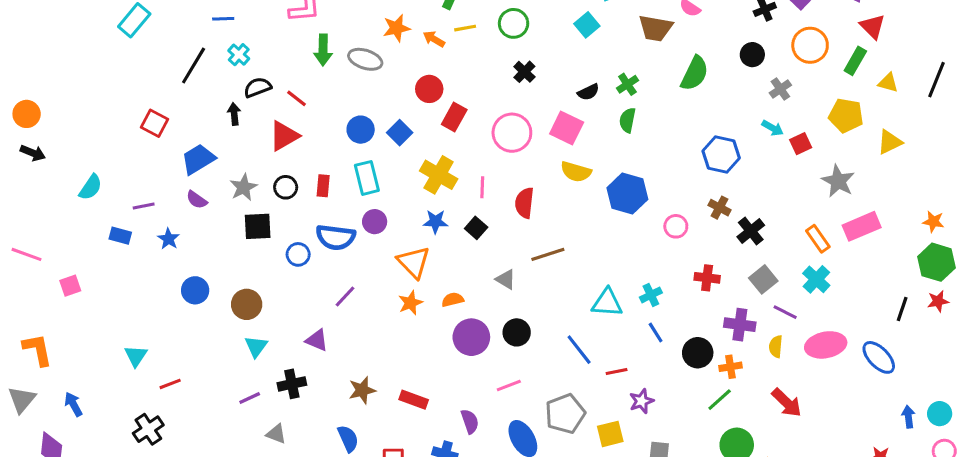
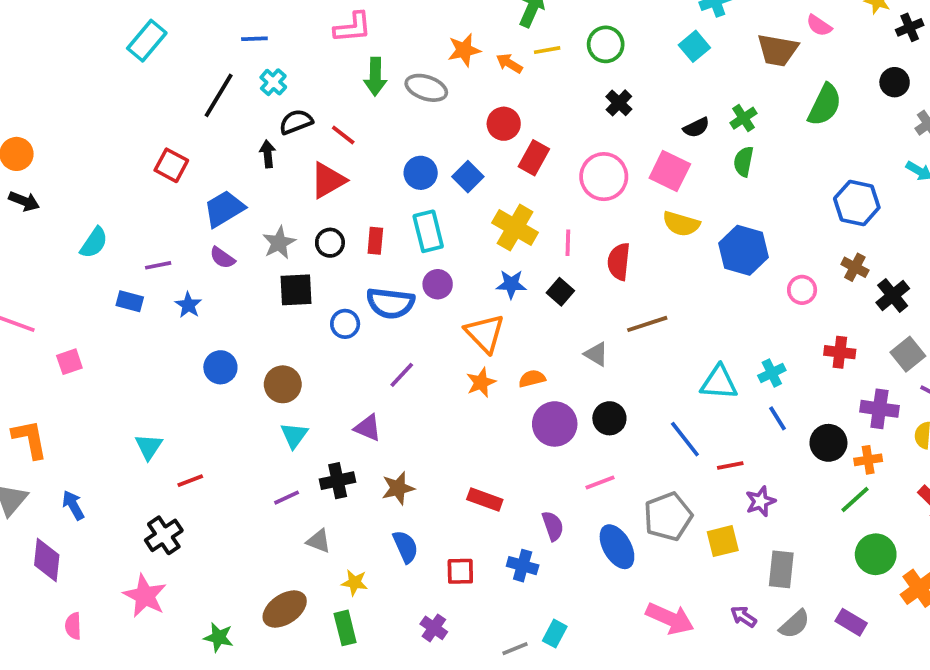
brown star: (362, 390) -> (398, 488), moved

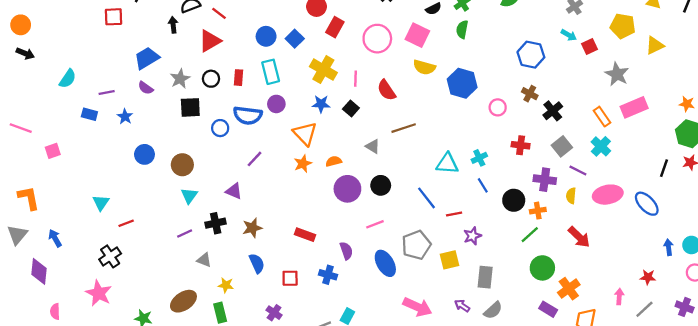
red square: (171, 165) -> (114, 17), moved, turned -30
red semicircle: (619, 262) -> (386, 90), turned -40
purple rectangle: (851, 622) -> (548, 309), moved

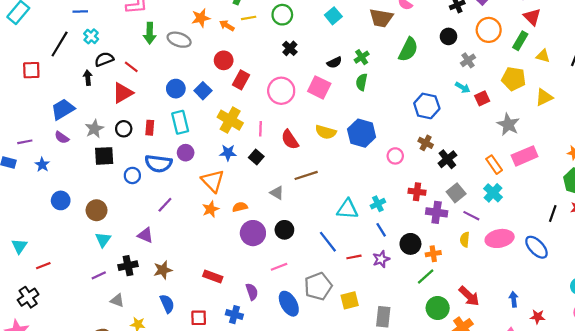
yellow semicircle: (424, 67) -> (326, 132), moved
purple cross: (545, 180) -> (437, 212), moved
purple star: (472, 236) -> (381, 259), moved
red arrow: (579, 237) -> (469, 296), moved
blue arrow: (669, 247) -> (514, 299), moved

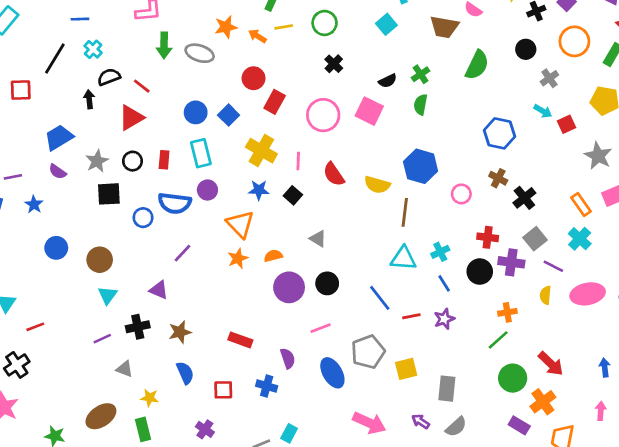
yellow semicircle: (326, 132) -> (377, 185), moved
brown line: (306, 175) -> (405, 212), moved, turned -65
black circle: (410, 244) -> (480, 272), moved

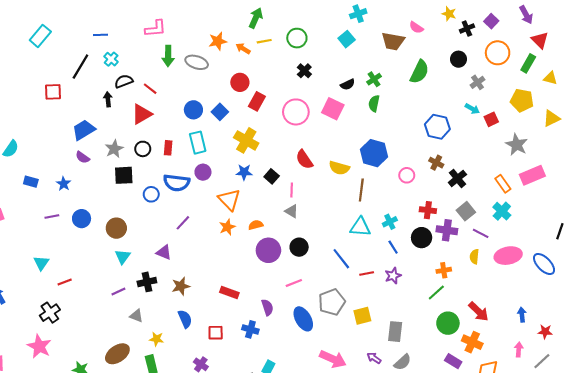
pink line: (298, 161) -> (292, 190), moved
purple line: (13, 177) -> (52, 216), moved
orange cross: (543, 402) -> (472, 342), turned -30

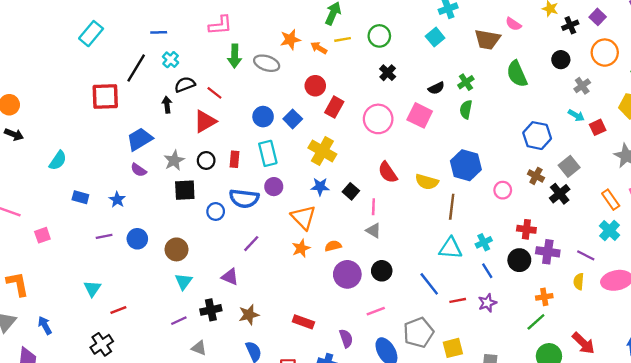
green semicircle: (419, 72) -> (517, 74), turned 130
red square: (53, 92) -> (105, 96), size x1.4
gray square: (466, 211) -> (569, 166), moved

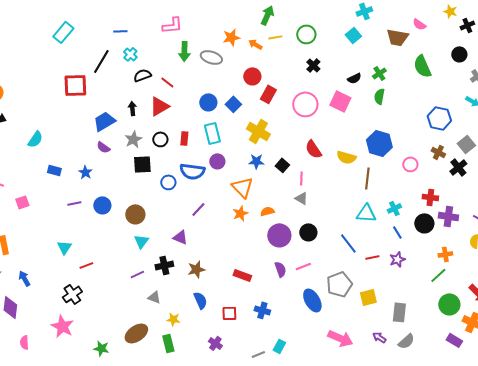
black arrow: (167, 105) -> (132, 108), moved
purple semicircle: (346, 338) -> (280, 269), moved

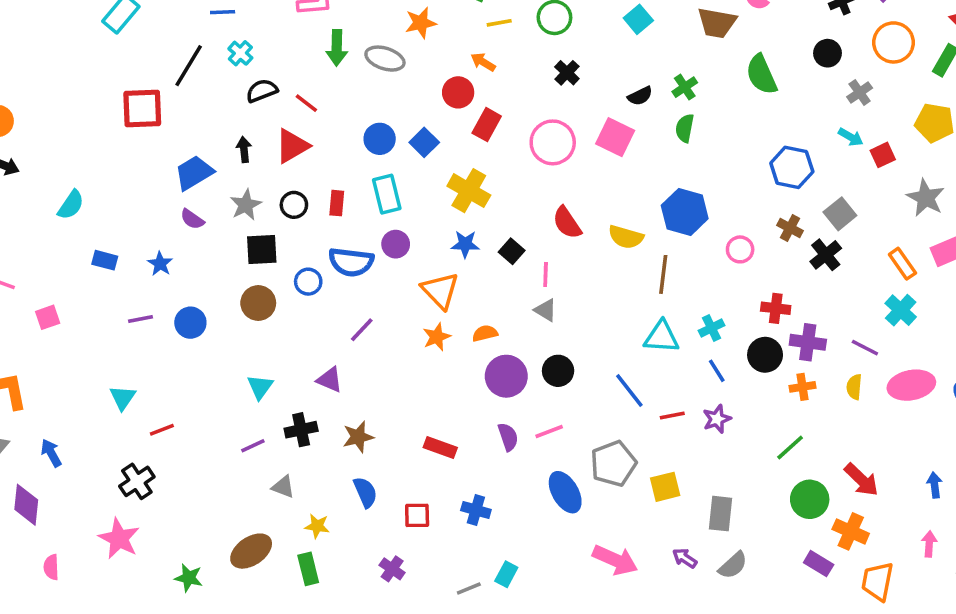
orange arrow: (255, 44) -> (483, 62), moved
brown circle: (135, 214) -> (258, 303), moved
orange cross: (445, 254) -> (803, 387), moved

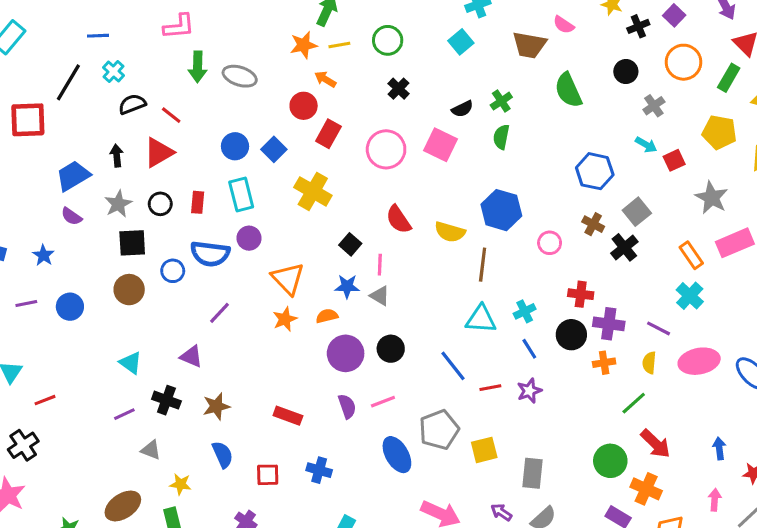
orange star: (421, 23) -> (304, 45), moved
blue star: (465, 244) -> (347, 286), moved
cyan triangle: (260, 387) -> (131, 363), turned -30
black cross: (301, 430) -> (166, 400), turned 32
green line: (790, 448) -> (634, 403), moved

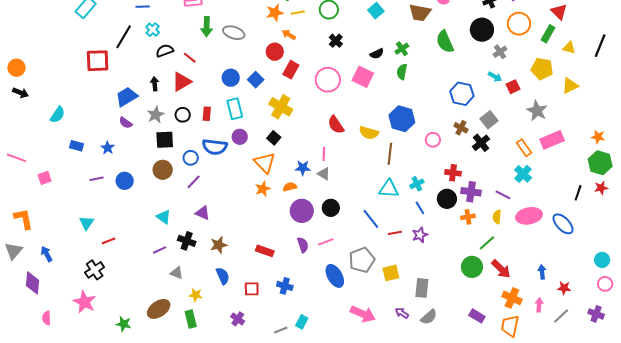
black circle: (626, 72) -> (482, 30), size x1.5
black square: (350, 244) -> (274, 138), moved
purple line: (219, 313) -> (194, 182), moved
green circle: (610, 461) -> (472, 267), moved
orange cross: (646, 489) -> (512, 298), moved

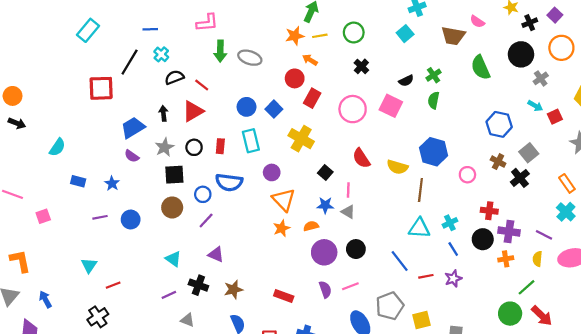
purple circle: (240, 137) -> (272, 172), moved
black square: (274, 138) -> (325, 172), moved

